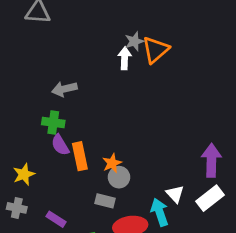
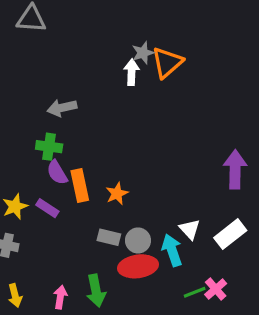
purple arrow: (211, 160) -> (235, 169), moved
gray circle: (119, 177) -> (138, 240), moved
purple rectangle: (56, 219) -> (47, 208), moved

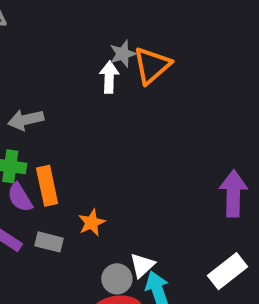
orange rectangle: (80, 185) -> (47, 186), moved
white triangle: (190, 229) -> (142, 265), moved, turned 30
gray rectangle: (109, 237) -> (49, 242), moved

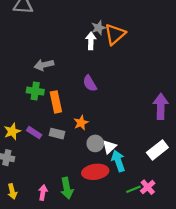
purple semicircle: (20, 197) -> (90, 83), moved
gray circle: (117, 279) -> (95, 143), moved

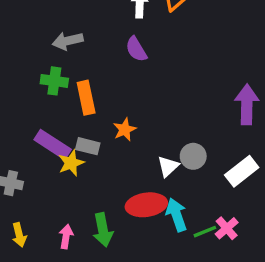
purple semicircle: (90, 83) -> (136, 49), moved
yellow star: (12, 131) -> (71, 163), moved
purple rectangle: (34, 133) -> (53, 145), size x1.5
gray circle: (95, 143) -> (193, 156), moved
cyan arrow: (118, 161) -> (176, 215), moved

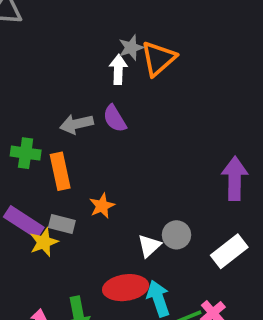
gray arrow: (68, 41) -> (76, 124), moved

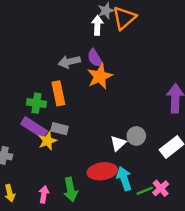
green cross: (26, 153) -> (36, 103), moved
orange star: (102, 206) -> (100, 76), moved, size x1.5

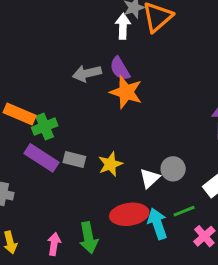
orange star: (100, 76) -> (126, 92), turned -30
orange rectangle: (58, 93) -> (20, 114), moved, turned -55
green cross: (36, 103) -> (45, 127), turned -30
yellow star: (47, 141) -> (110, 164), moved
green line: (145, 191) -> (184, 211), moved

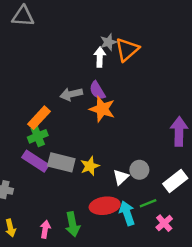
orange rectangle: (20, 114) -> (39, 118), moved, turned -70
gray rectangle: (74, 159) -> (61, 162), size x1.5

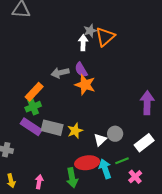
green arrow: (72, 224) -> (72, 178), moved

